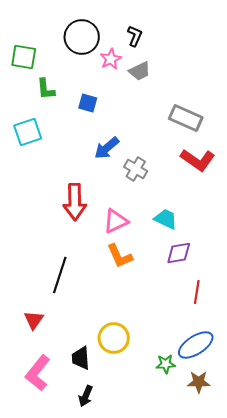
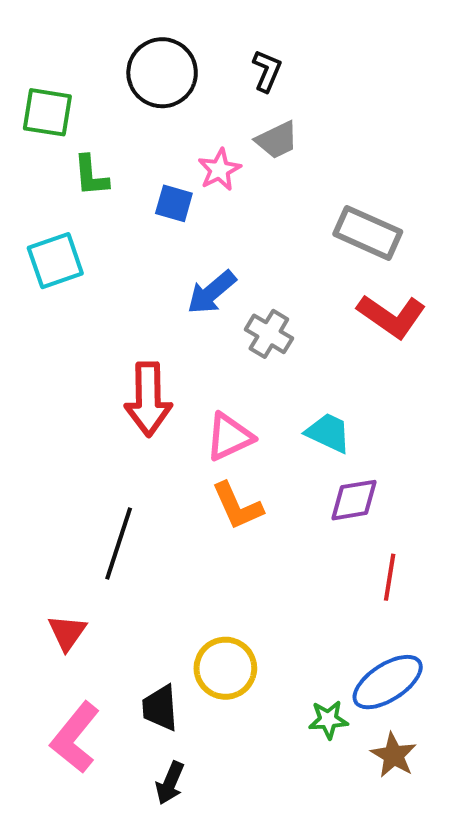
pink star: (111, 59) -> (219, 170), moved
brown star: (199, 382) -> (394, 755), turned 30

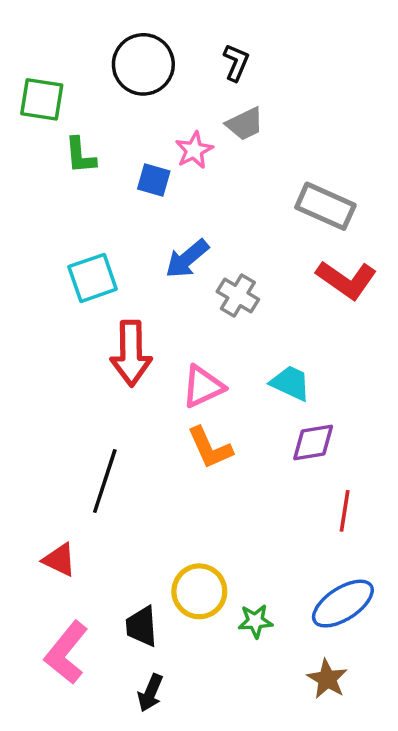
cyan square: (55, 261) -> (93, 278), moved
red triangle: (67, 633) -> (59, 560), turned -39
green star: (328, 720) -> (255, 621), moved
brown star: (394, 755) -> (327, 679), moved

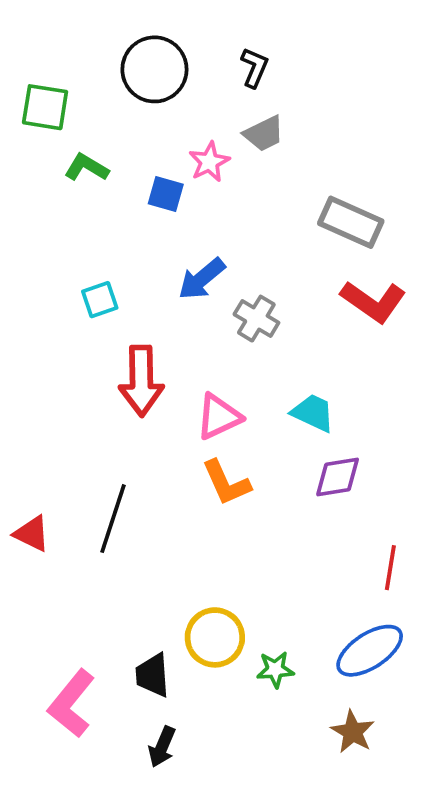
green L-shape: (80, 155) -> (87, 168), turned 126
cyan square: (93, 278) -> (100, 300), size x0.7
red line: (345, 511) -> (390, 568), moved
red triangle: (59, 560) -> (32, 534), moved

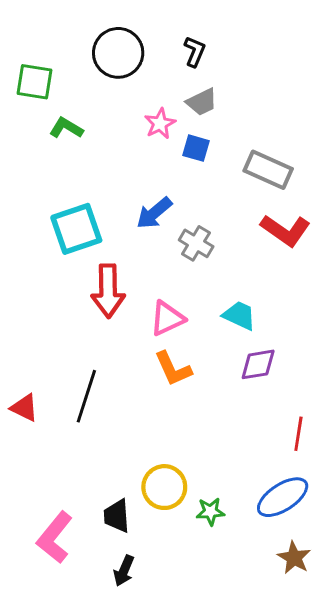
blue square: (166, 194) -> (196, 148), moved
cyan square: (100, 300) -> (76, 229), size x1.8
brown star: (353, 732) -> (294, 558), moved

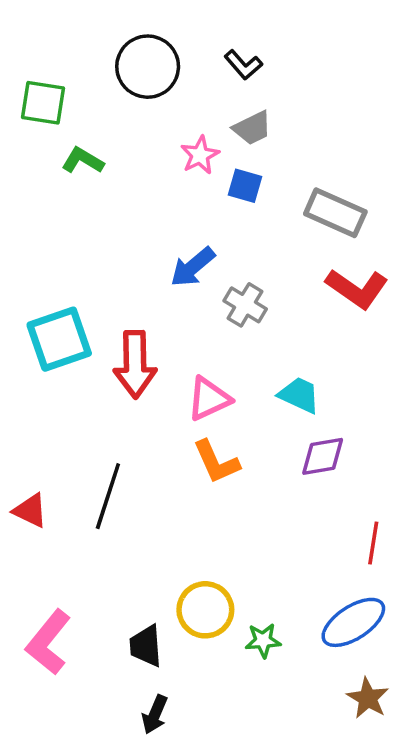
black L-shape: (195, 51) -> (243, 65), turned 116
cyan square: (76, 229) -> (59, 339), moved
pink L-shape: (55, 538) -> (48, 642), moved

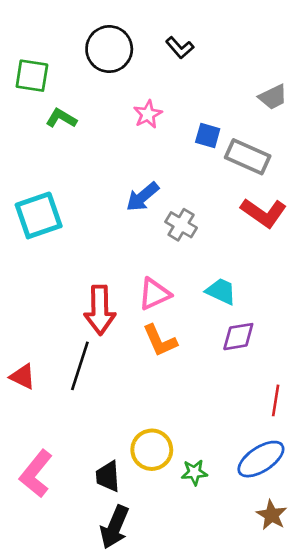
gray trapezoid: (252, 128) -> (273, 97), moved
blue square: (245, 186) -> (208, 136), moved
cyan square: (59, 339) -> (39, 215), moved
red arrow: (135, 364) -> (100, 310), moved
black arrow: (155, 714) -> (114, 527), size x1.5

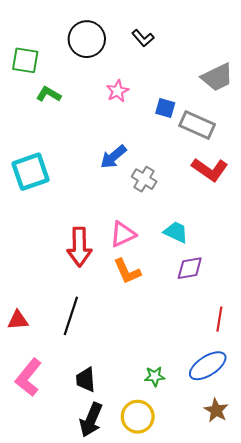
gray trapezoid: (273, 97) -> (217, 77), size x1.4
black line: (80, 366) -> (71, 316), moved
red triangle: (23, 377) -> (18, 320), moved, turned -30
yellow circle: (152, 450) -> (138, 417), moved

